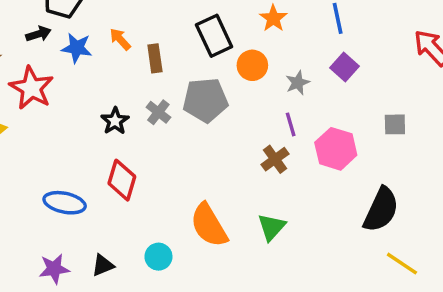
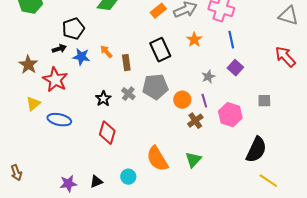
orange circle: (252, 65) -> (182, 100), moved
blue ellipse: (65, 203) -> (59, 120), moved

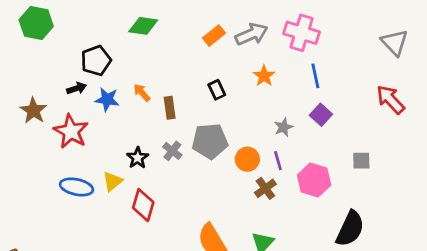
gray triangle: (288, 16) -> (395, 43), turned 30
black rectangle: (160, 50) -> (217, 90), size x0.6
yellow triangle: (33, 104) -> (113, 181), moved

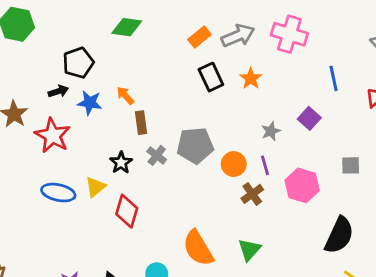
blue line: (315, 76) -> (334, 78), moved
black rectangle: (217, 90) -> (211, 77), moved, size x1.4
brown rectangle: (170, 108) -> (141, 123), moved

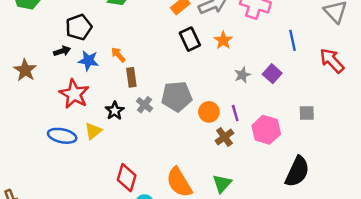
gray star: (271, 131) -> (242, 75), moved
red star: (53, 135) -> (74, 94), moved
red diamond: (127, 211) -> (127, 178), moved

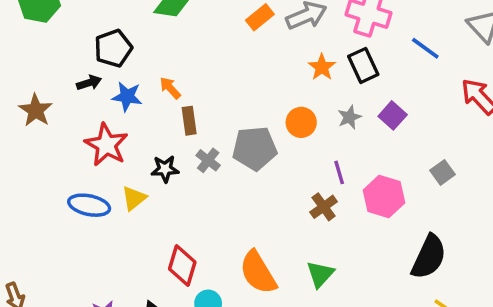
black rectangle: (190, 39) -> (363, 65), moved
blue line: (292, 40) -> (425, 48), moved, turned -42
black star: (115, 111) -> (165, 169), turned 30
orange circle: (209, 112) -> (301, 122), moved
gray square: (307, 113) -> (443, 172), turned -35

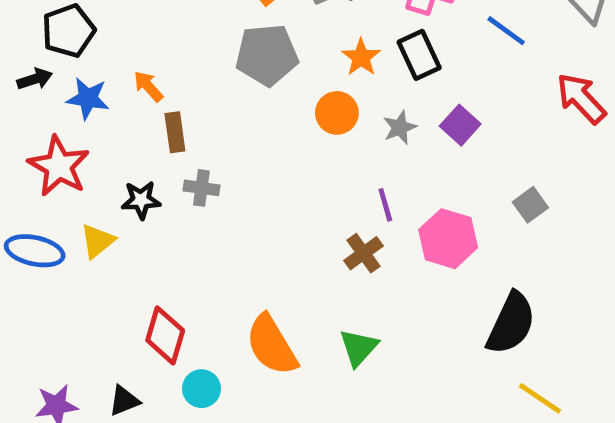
orange circle: (301, 122) -> (337, 113), moved
gray pentagon: (255, 148) -> (267, 55), moved
gray cross: (208, 160) -> (201, 188), turned -30

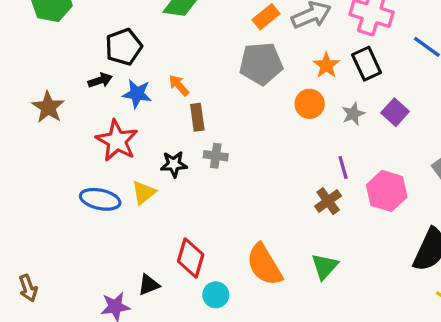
black triangle: (124, 401) -> (149, 285), moved

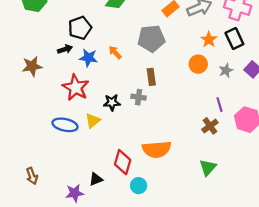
gray pentagon: (261, 64) -> (151, 39), moved
brown star: (48, 107) -> (32, 66), turned 30
brown rectangle: (197, 117) -> (151, 77), moved
orange semicircle: (264, 265) -> (157, 149), moved, turned -64
brown arrow: (28, 288) -> (32, 176), moved

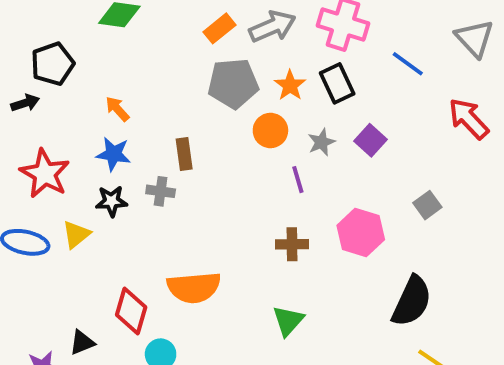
gray pentagon: (151, 39) -> (233, 83), moved
blue star: (88, 58) -> (113, 154), moved
purple line: (220, 105) -> (298, 180), moved
brown cross: (210, 126) -> (292, 244), turned 35

